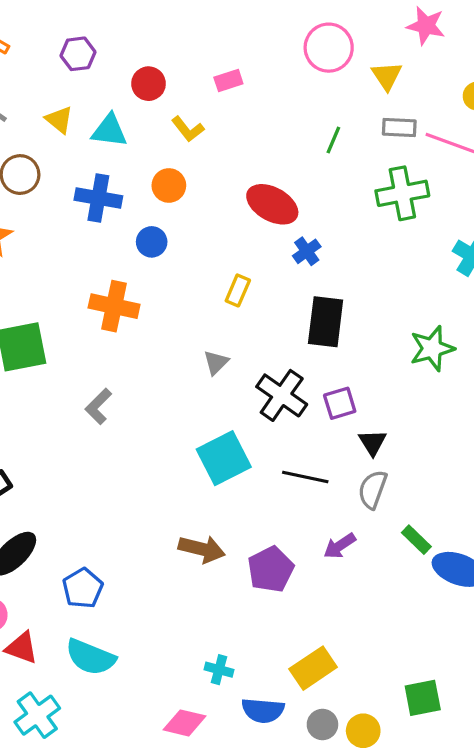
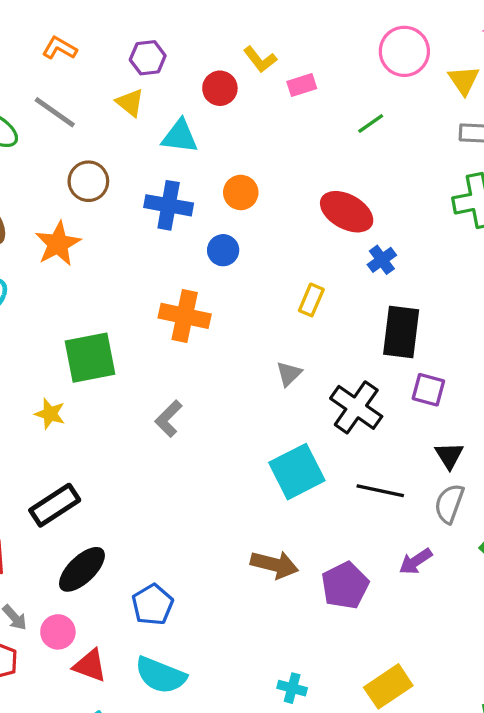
yellow triangle: (59, 120) -> (130, 103), moved
yellow L-shape: (188, 129) -> (260, 59), moved
green line: (333, 140) -> (371, 123), moved, turned 32
purple square: (340, 403) -> (428, 390), moved, turned 32

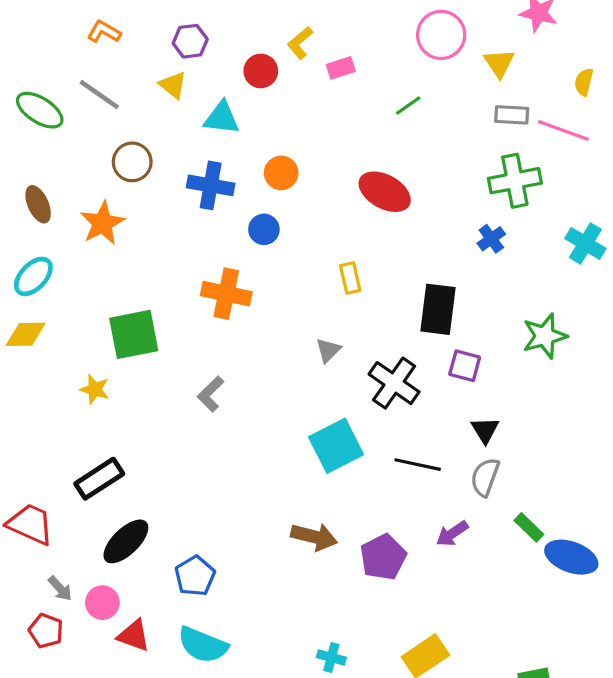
yellow L-shape: (260, 59) -> (300, 43), turned 88
blue cross: (382, 260) -> (491, 239), moved
yellow rectangle: (311, 300) -> (350, 278), turned -36

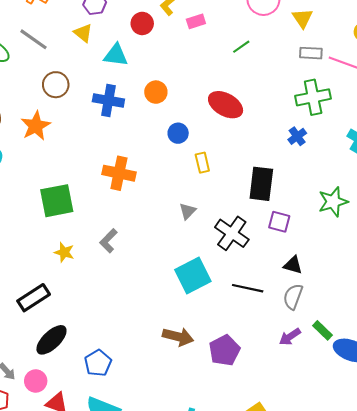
blue circle: (264, 229) -> (178, 133), moved
yellow star: (95, 389) -> (64, 252), moved
black triangle: (485, 430) -> (293, 265), turned -42
purple arrow: (452, 534) -> (290, 337), moved

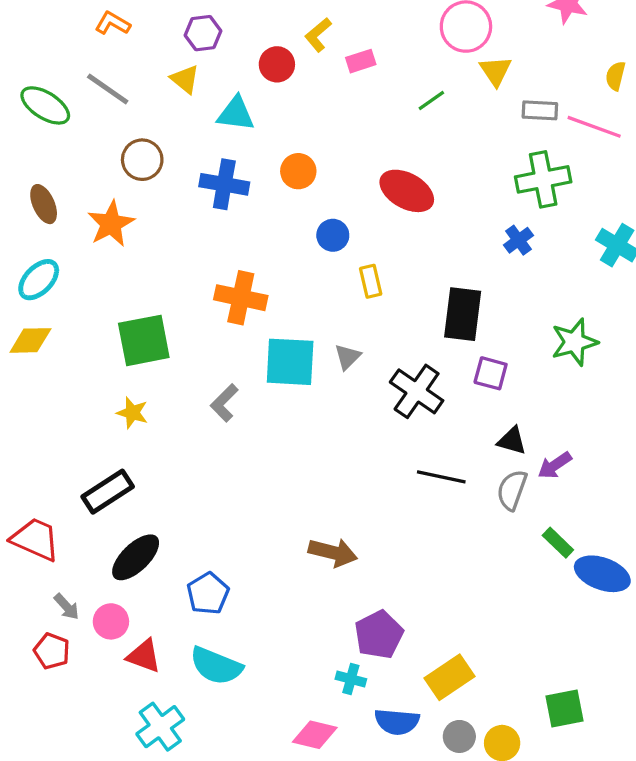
yellow triangle: (302, 18) -> (495, 71), moved
yellow star: (64, 252) -> (132, 413), moved
cyan square: (193, 276) -> (290, 362), moved, turned 30
purple arrow: (290, 337) -> (555, 465), moved
purple pentagon: (224, 350) -> (379, 635), moved

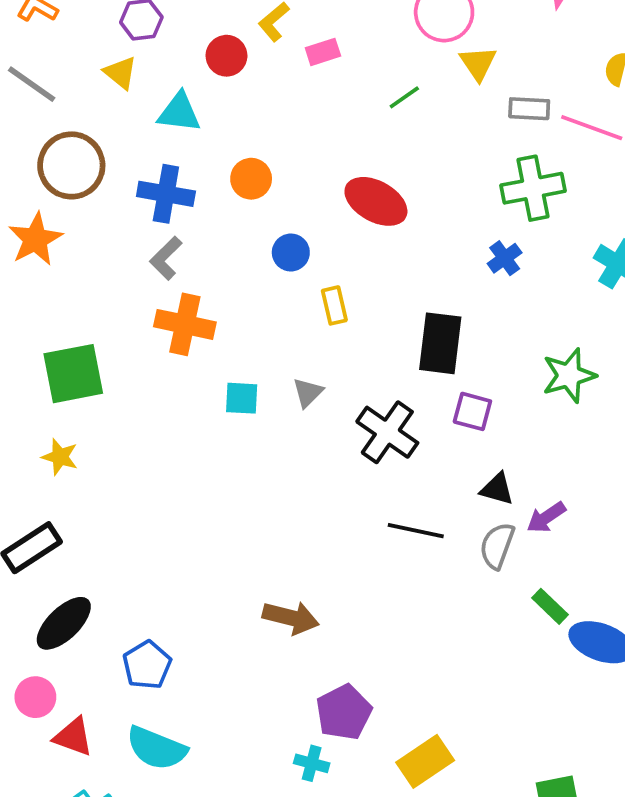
brown circle: (142, 160) -> (71, 165), size x1.4
cyan square: (290, 362) -> (242, 398), size x0.6
gray L-shape: (224, 403) -> (166, 258), moved

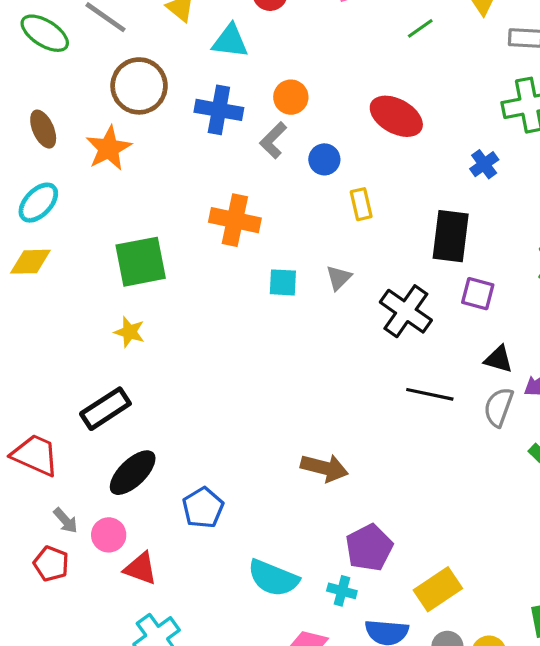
gray L-shape: (166, 258) -> (273, 140), moved
blue cross: (505, 258) -> (484, 164), moved
cyan semicircle: (156, 748) -> (273, 578), moved

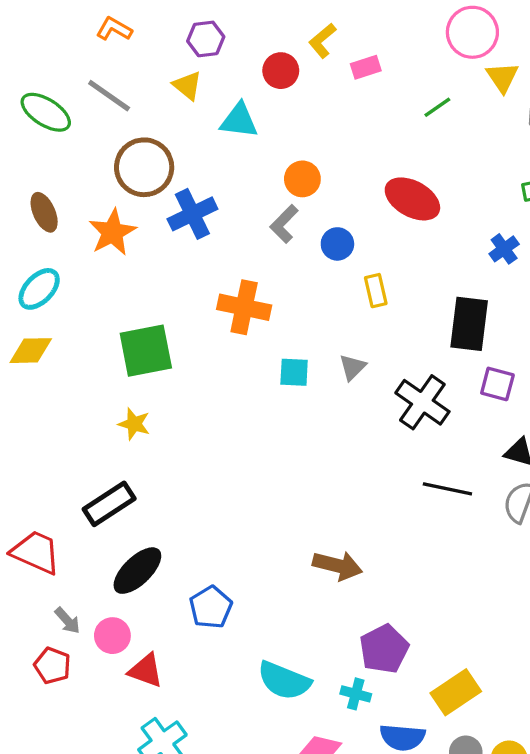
blue cross: (219, 110) -> (192, 214), moved, turned -36

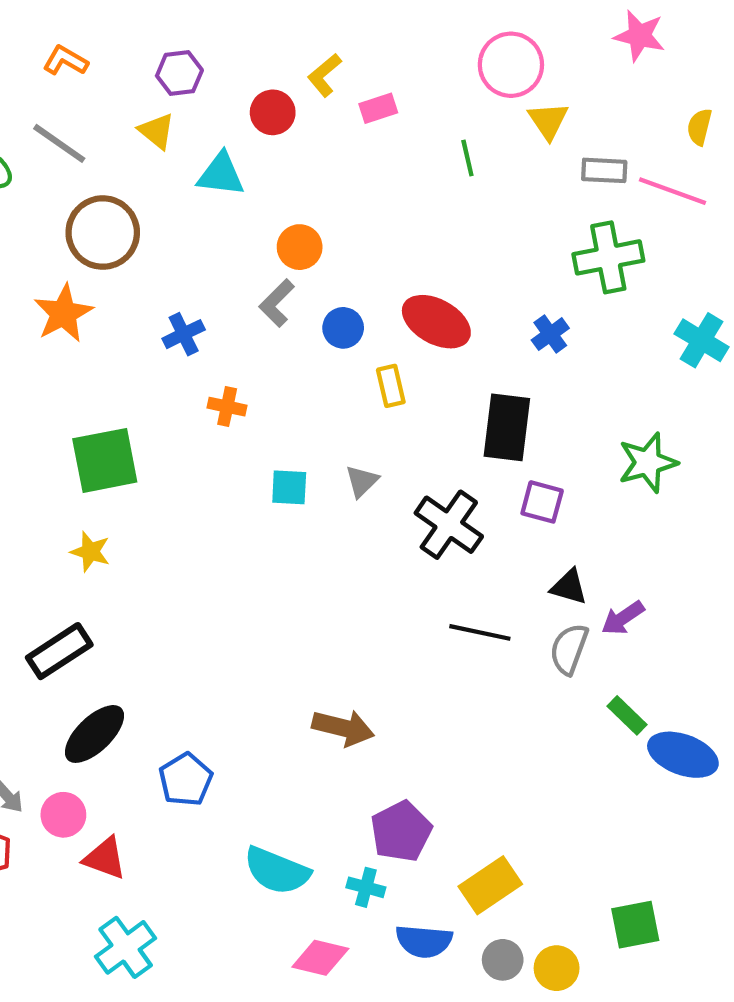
green line: (437, 107) -> (467, 158), turned -68
red ellipse: (412, 199) -> (436, 322), moved
blue cross: (192, 214) -> (184, 334), moved, size x0.7
orange cross: (244, 307) -> (227, 407), size x0.6

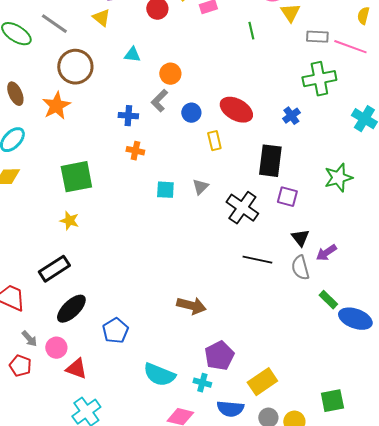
cyan triangle: (221, 175) -> (132, 55), moved, size x0.7
blue cross: (184, 334) -> (128, 116), moved, turned 30
black triangle: (569, 587) -> (300, 238), turned 36
gray semicircle: (569, 649) -> (300, 268), turned -35

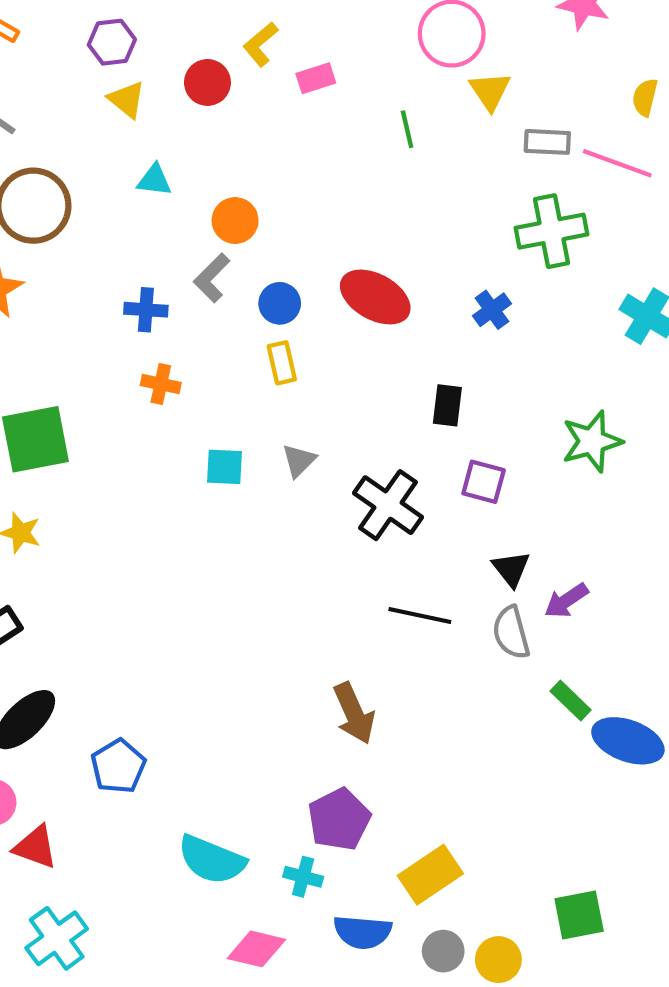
yellow triangle: (101, 18) -> (127, 99), moved
yellow rectangle: (214, 141) -> (282, 363), moved
black rectangle: (270, 161) -> (447, 405), size x0.6
brown arrow: (191, 306) -> (354, 713), moved, turned 52

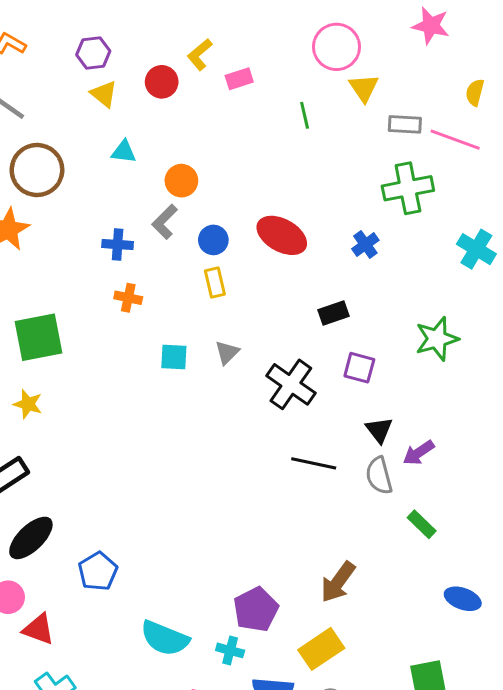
black rectangle: (447, 405) -> (333, 313), turned 64
brown arrow: (354, 713) -> (338, 582), moved, turned 60
blue ellipse: (628, 741) -> (463, 599), moved, size x0.7

